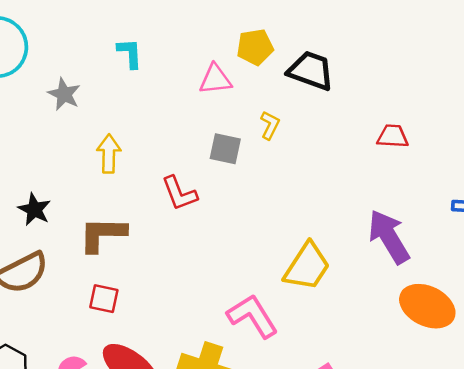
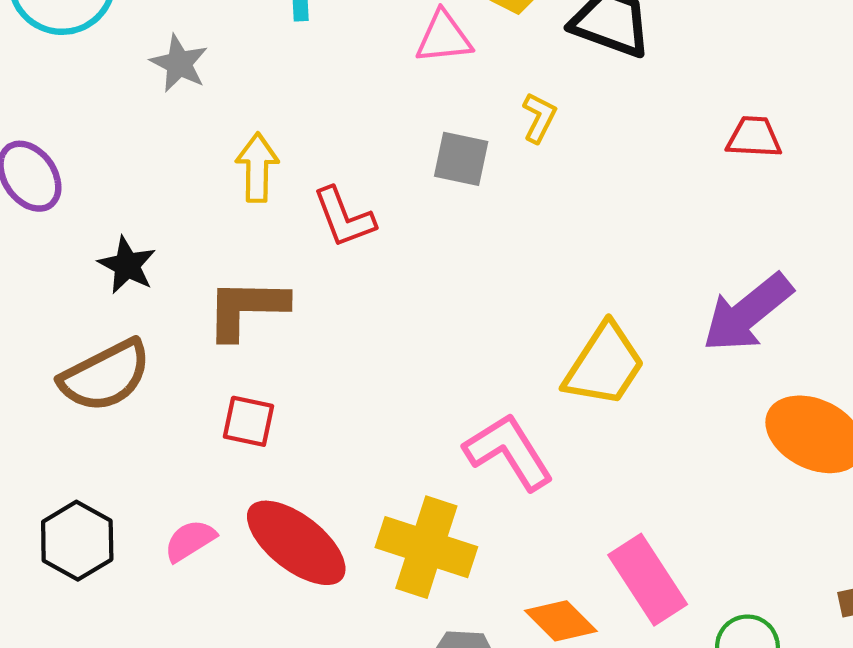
red L-shape: (179, 193) -> (344, 217), moved
purple arrow: (389, 237) -> (747, 313), turned -98

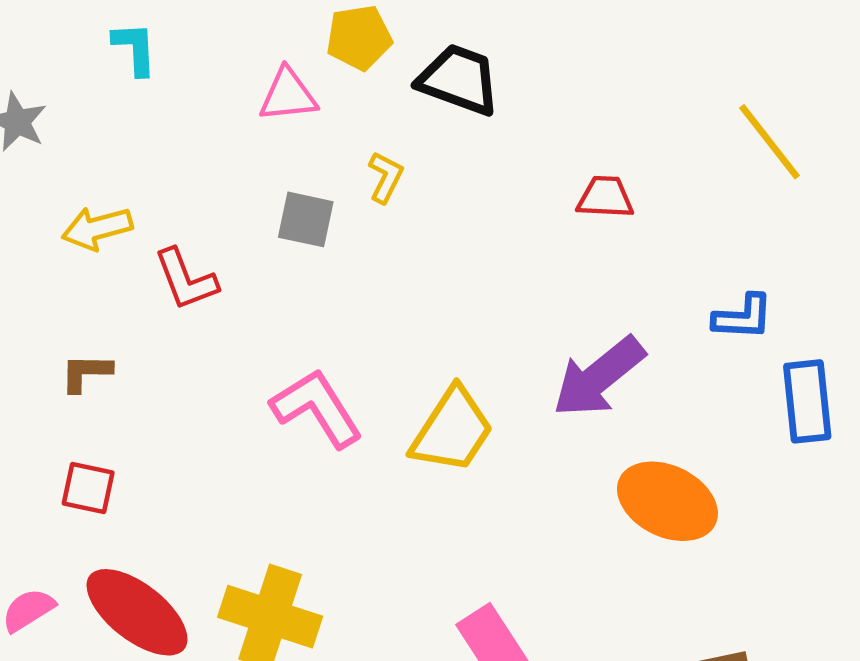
yellow arrow: (257, 168) -> (97, 228), turned -106
brown L-shape: (246, 309) -> (86, 373), size x0.6
pink L-shape: (509, 452) -> (317, 408), moved

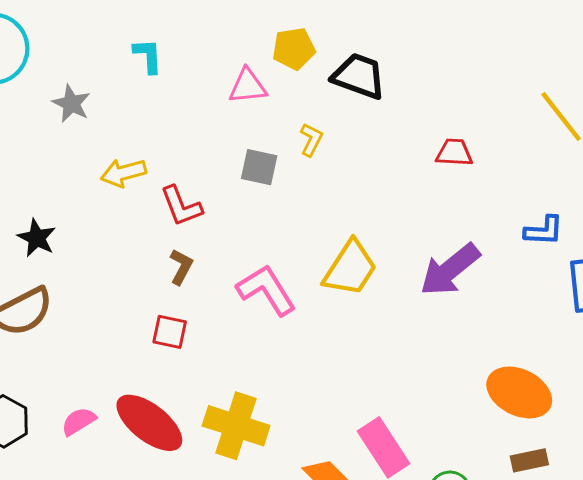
brown L-shape: (86, 373) -> (181, 267), moved, turned 117
yellow trapezoid: (452, 430) -> (350, 268), moved
red square: (88, 488) -> (170, 332), moved
orange ellipse: (667, 501) -> (519, 392), moved

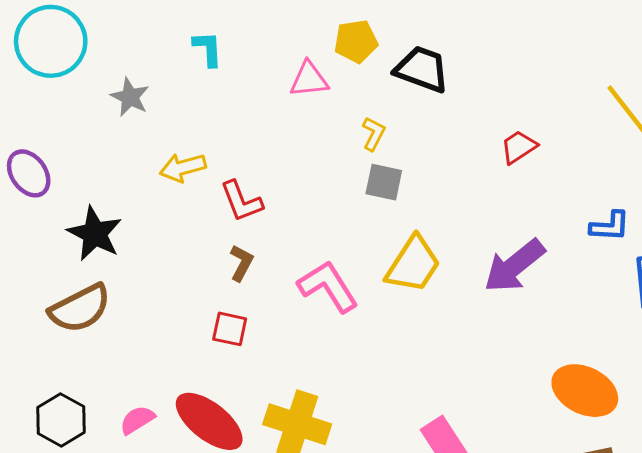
red trapezoid: (454, 153) -> (519, 147), turned -36
gray square: (259, 167) -> (384, 182), moved
black star: (37, 238) -> (95, 234), size x1.4

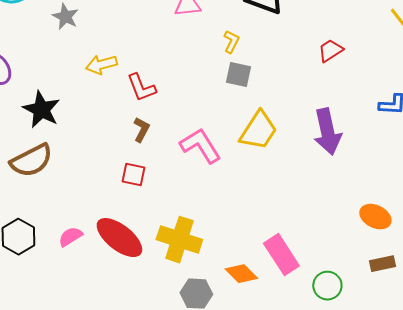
purple arrow: (514, 266) -> (327, 132), turned -63
orange ellipse: (585, 391) -> (375, 217), size x0.7

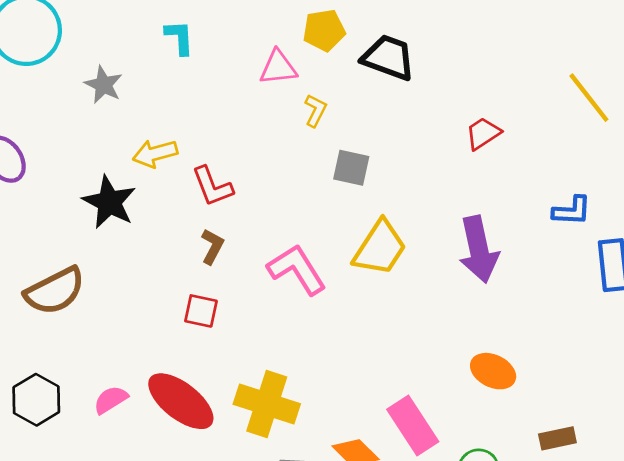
yellow L-shape: (231, 42) -> (315, 110), moved
black star: (41, 110) -> (109, 202), moved
orange ellipse: (375, 217) -> (493, 371), moved

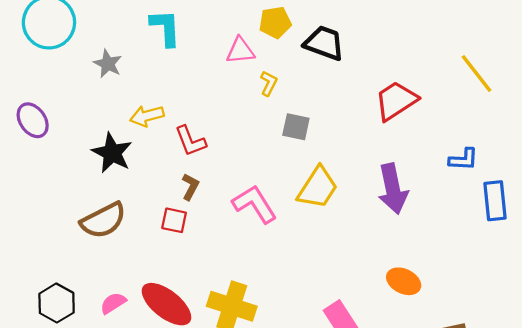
cyan L-shape: (179, 37) -> (165, 28), size x1.4
red trapezoid: (483, 133) -> (396, 101), size x1.6
brown semicircle: (55, 291) -> (103, 220), moved
red square: (201, 311) -> (174, 220), moved

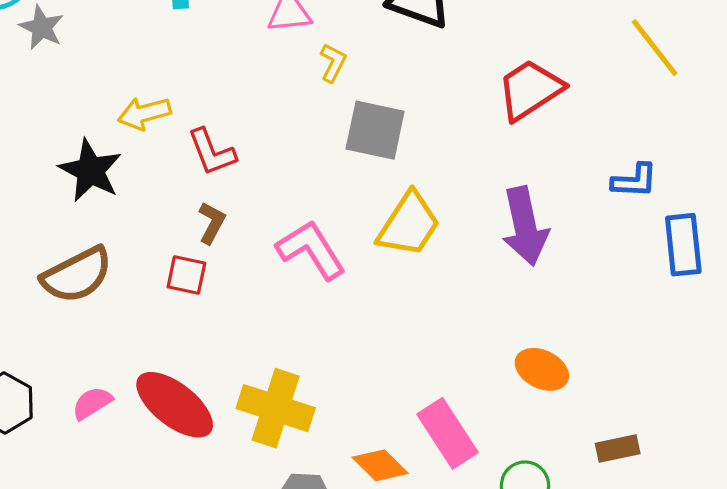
gray star: (108, 64) -> (42, 27), moved
gray square: (296, 127) -> (375, 130), size x1.4

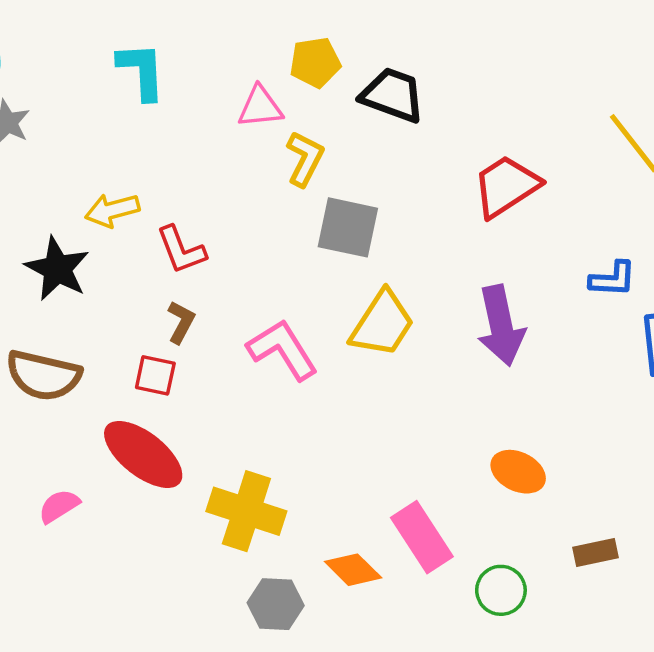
yellow L-shape: (333, 63) -> (305, 159), size x1.4
brown semicircle: (77, 275) -> (43, 375), turned 40
red ellipse: (175, 405) -> (143, 454), moved

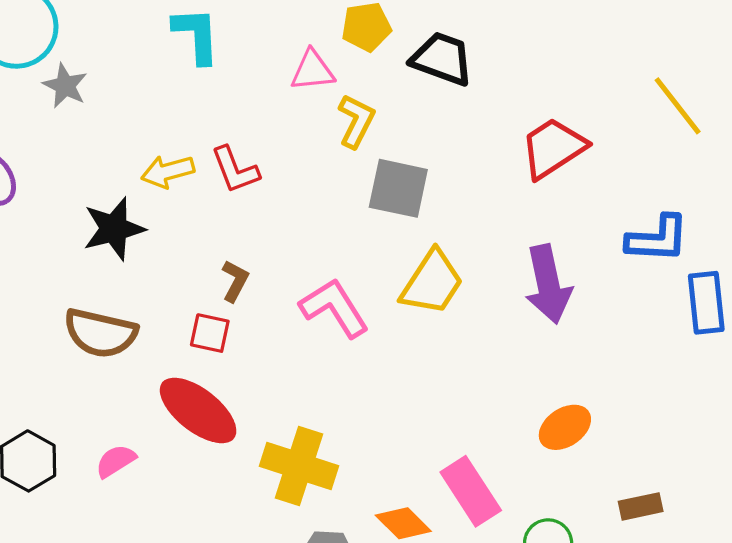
red L-shape: (181, 250) -> (235, 170), moved
black star: (57, 269) -> (114, 229), turned 30
blue L-shape: (613, 279) -> (657, 239), size x1.4
orange ellipse: (518, 472) -> (565, 427), turned -60

